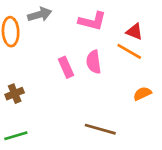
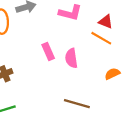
pink semicircle: (94, 62) -> (71, 58), moved

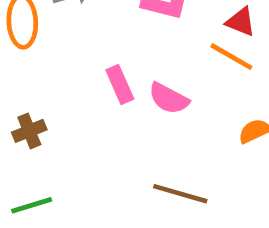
pink semicircle: (71, 58) -> (169, 98), turned -54

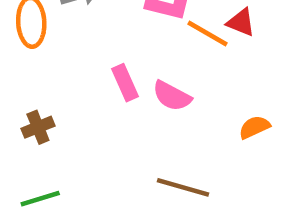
orange line: (231, 57) -> (208, 33), moved

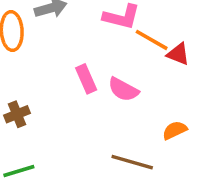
red triangle: (241, 22) -> (178, 54), moved
orange semicircle: (254, 127) -> (175, 130), moved

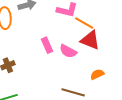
red triangle: (178, 54) -> (90, 40), moved, size x1.5

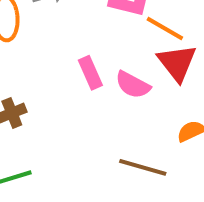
red triangle: (90, 40) -> (177, 63), turned 30

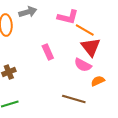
pink semicircle: (133, 85) -> (83, 65), moved

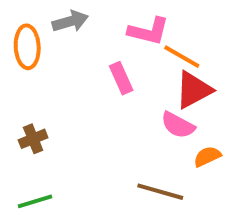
red triangle: (91, 47) -> (194, 90), turned 40
pink rectangle: (48, 52) -> (121, 78), moved

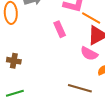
brown cross: (33, 139) -> (14, 61), turned 32

